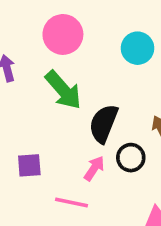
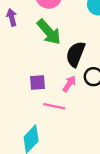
purple square: (29, 165) -> (37, 82), moved

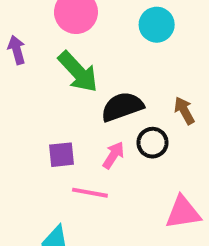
black semicircle: (75, 54) -> (122, 107), turned 50

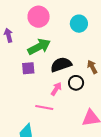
green arrow: (78, 72) -> (39, 47), turned -75
purple square: (62, 155) -> (28, 68), moved

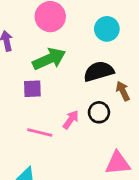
black semicircle: (61, 65) -> (99, 71), moved
pink line: (44, 107) -> (40, 133), moved

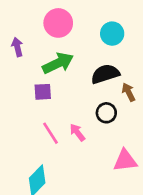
pink arrow: (71, 120) -> (77, 132), moved, turned -72
pink line: (40, 133) -> (51, 133), turned 45

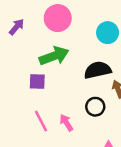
purple arrow: (17, 47) -> (17, 27), moved, turned 48

